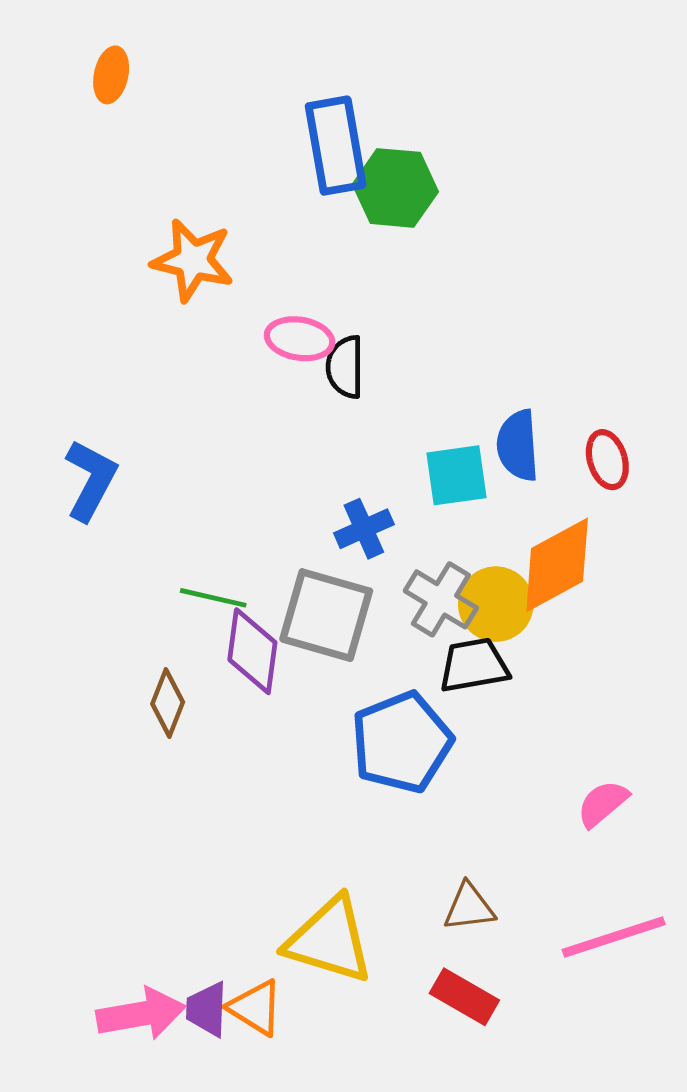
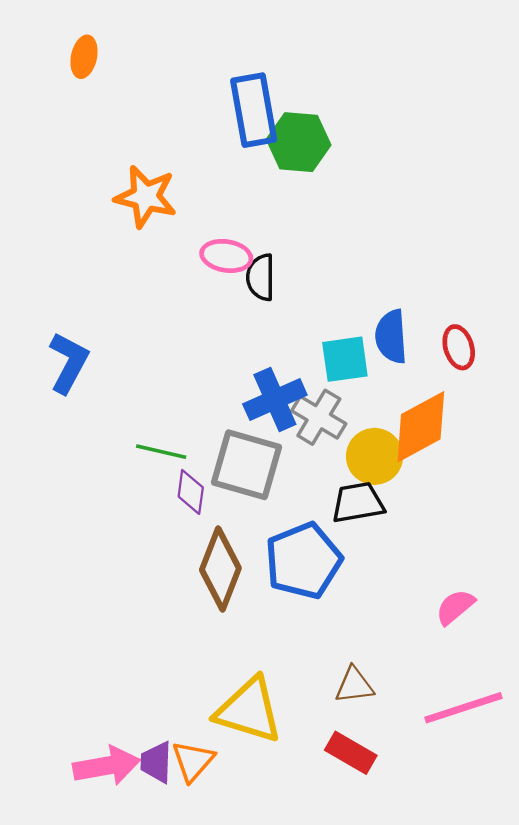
blue cross: (364, 529) -> (275, 399), size x1.4
gray cross: (441, 599) -> (319, 417), moved
purple diamond: (252, 651) -> (191, 492), size x0.7
brown diamond: (168, 703) -> (220, 569), moved, size x1.6
orange triangle: (256, 1008) -> (193, 761), turned 39

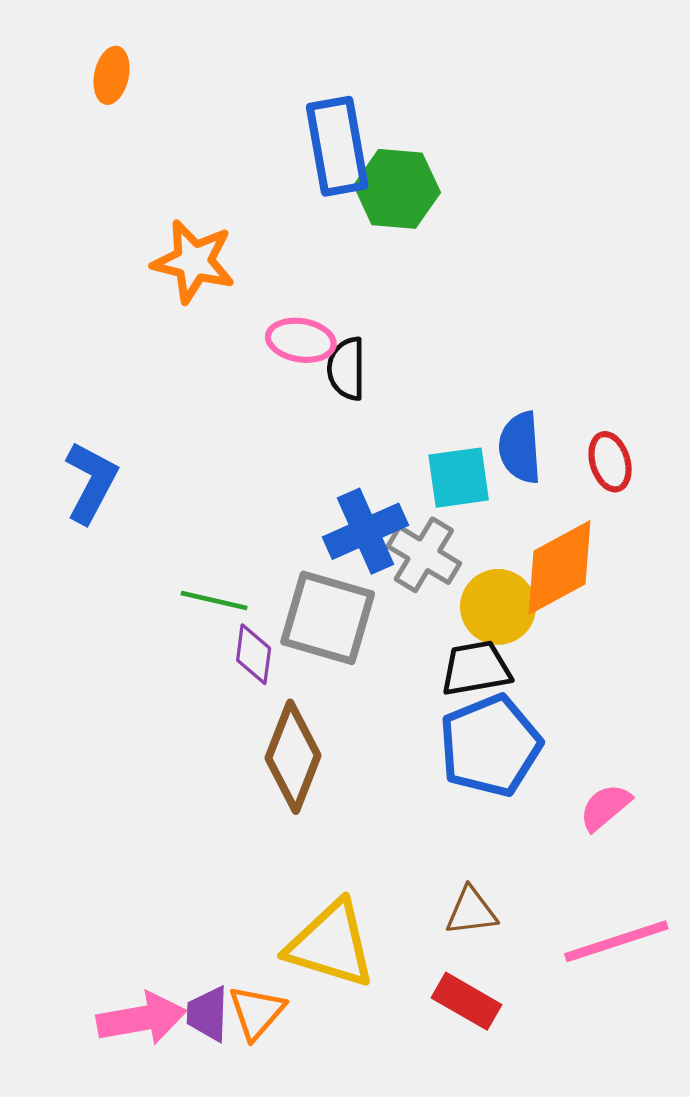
blue pentagon: (303, 561) -> (490, 746), moved

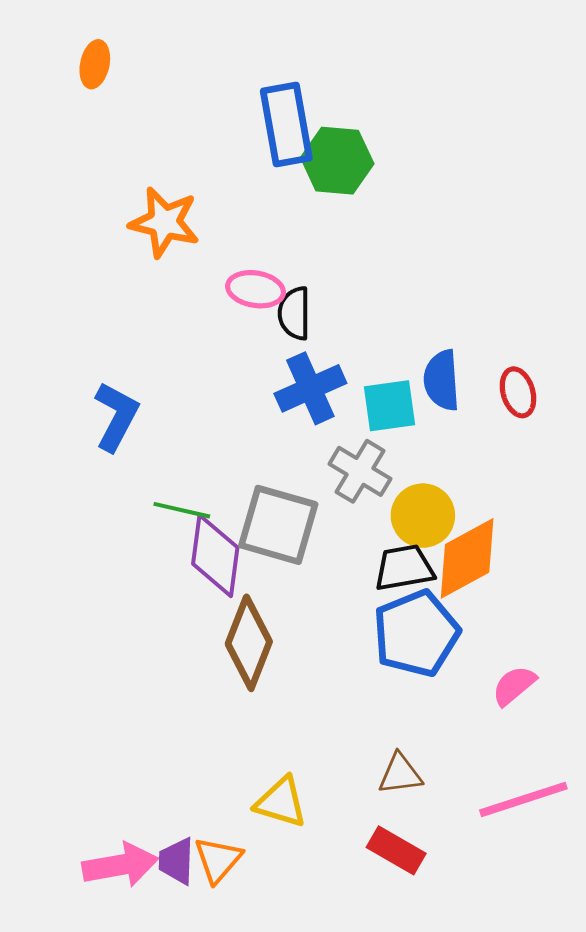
blue L-shape: (91, 482) -> (116, 416), moved
blue cross: (366, 531) -> (310, 388), moved
orange diamond: (560, 567) -> (467, 558), moved
purple diamond: (254, 654) -> (215, 556), size x1.6
yellow triangle: (331, 944) -> (281, 802), size x0.7

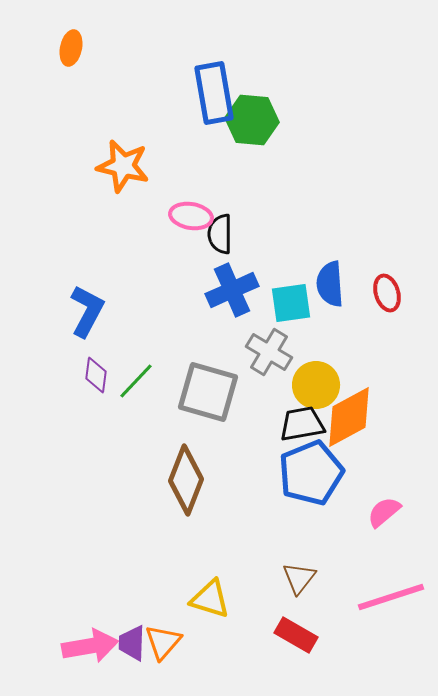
green line: (182, 510) -> (136, 381), turned -60
purple diamond: (215, 556) -> (96, 375), moved, size x0.6
brown triangle: (400, 774) -> (299, 578), turned -45

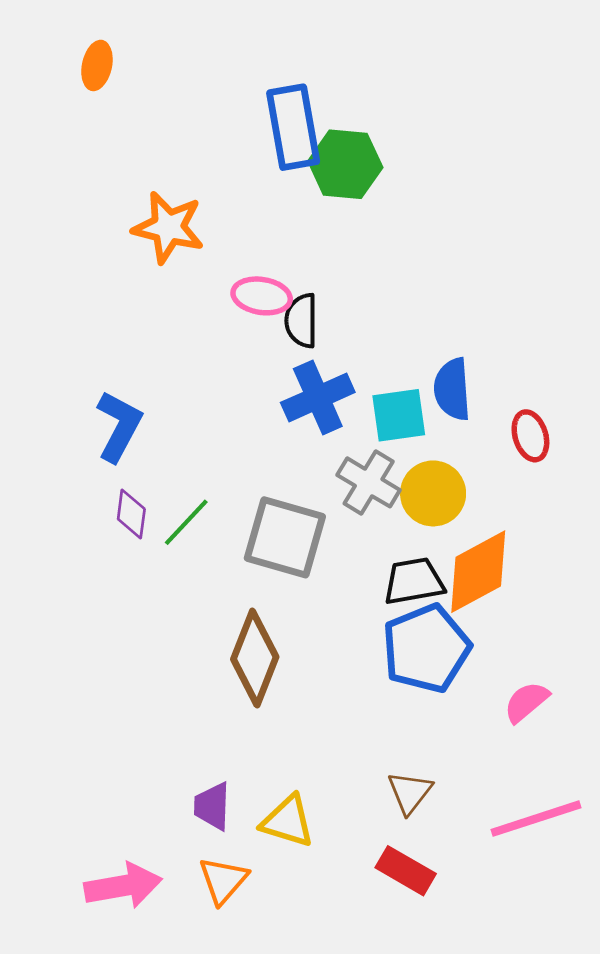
red ellipse: (387, 293) -> (530, 436), moved
yellow circle: (316, 385) -> (433, 493), moved
purple trapezoid: (132, 643) -> (212, 806), moved

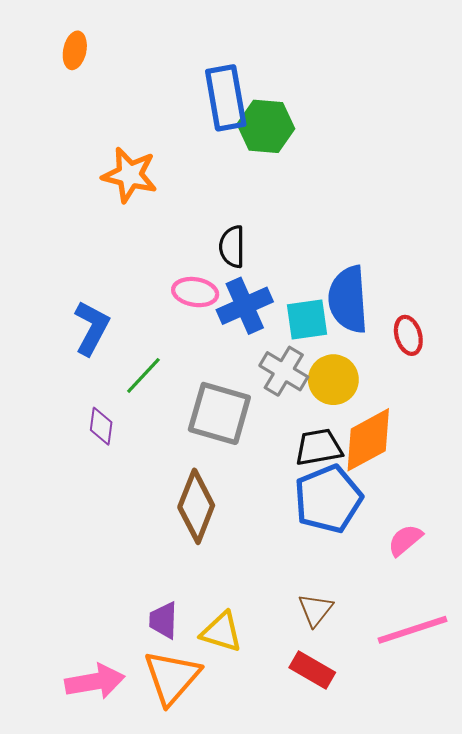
pink ellipse: (262, 296) -> (195, 292), moved
blue semicircle: (452, 389) -> (348, 299), size x1.4
purple diamond: (131, 514) -> (101, 426), moved
green line: (186, 522) -> (143, 375), moved
orange triangle: (223, 880) -> (172, 677), size x1.5

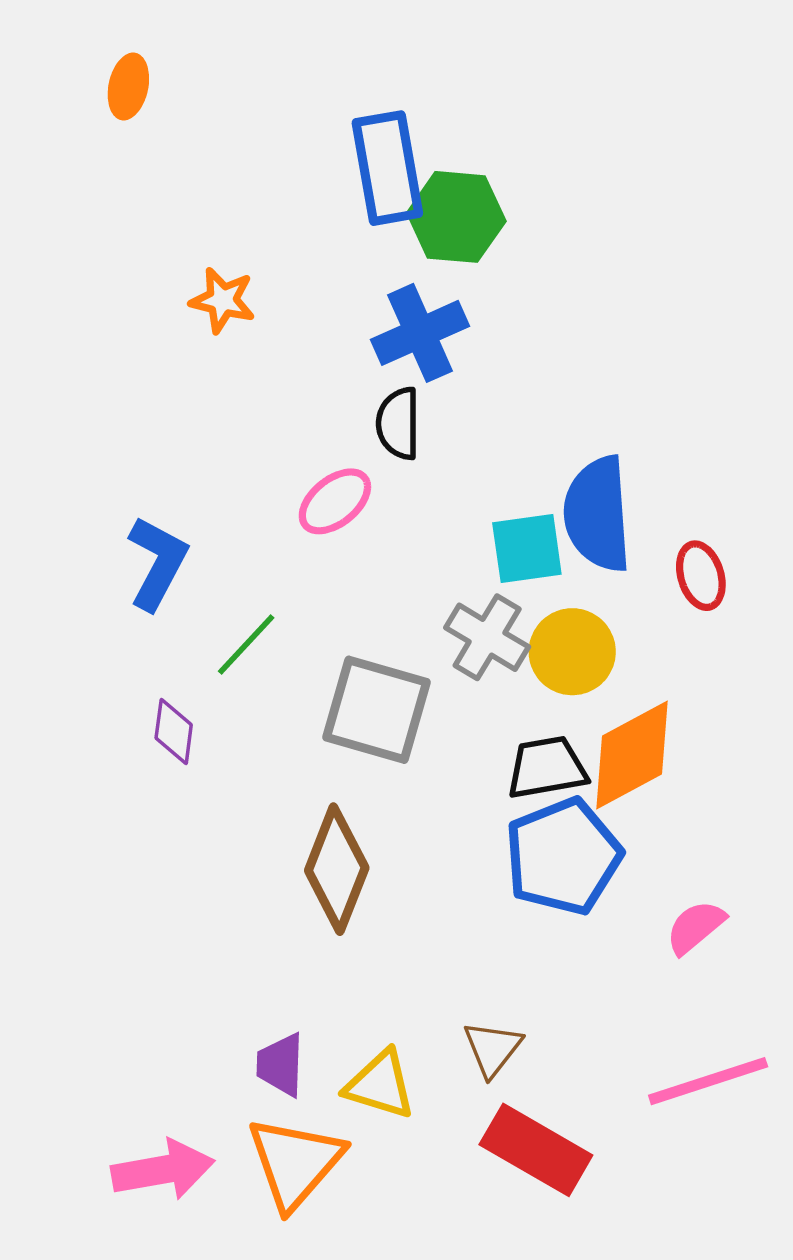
orange star: (130, 175) -> (223, 300), size x0.7
pink ellipse: (195, 292) -> (335, 501), turned -48
blue cross: (245, 306) -> (420, 333), moved
brown triangle: (315, 610) -> (493, 1048), moved
red rectangle: (312, 670) -> (536, 1150), size x1.4

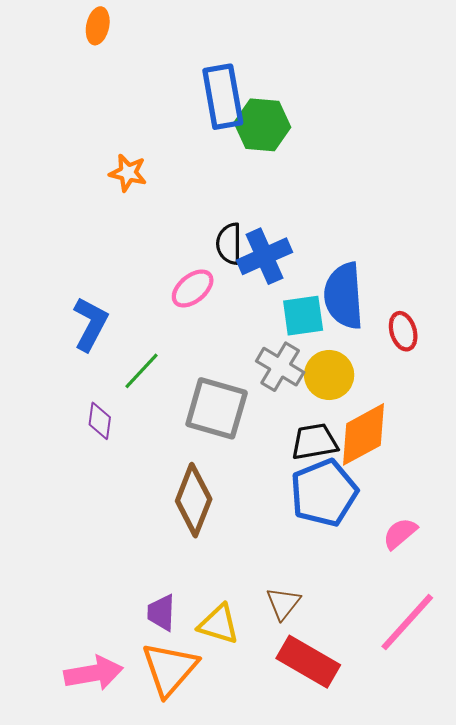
orange ellipse: (128, 87) -> (98, 26), moved
blue cross: (420, 333) -> (264, 256), moved
pink line: (708, 1081) -> (407, 622), turned -30

